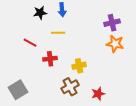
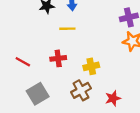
red line: (30, 43) -> (23, 62), moved
gray square: (18, 90) -> (38, 94), moved

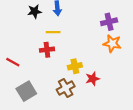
red cross: (58, 58) -> (47, 50), moved
red star: (113, 98) -> (93, 79), moved

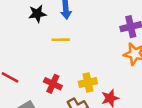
red cross: (47, 50) -> (53, 84), moved, turned 32

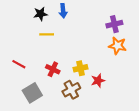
yellow line: (61, 40) -> (47, 34), moved

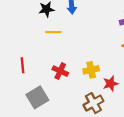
red line: (19, 64) -> (22, 65), turned 56
brown cross: (71, 90) -> (93, 103), moved

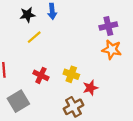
yellow line: (53, 32) -> (34, 37), turned -40
yellow cross: (91, 70) -> (71, 74), turned 32

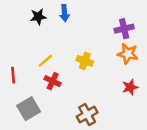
yellow line: (34, 37) -> (45, 61), moved
yellow cross: (71, 74) -> (85, 61), moved
red star: (90, 88) -> (130, 87), moved

